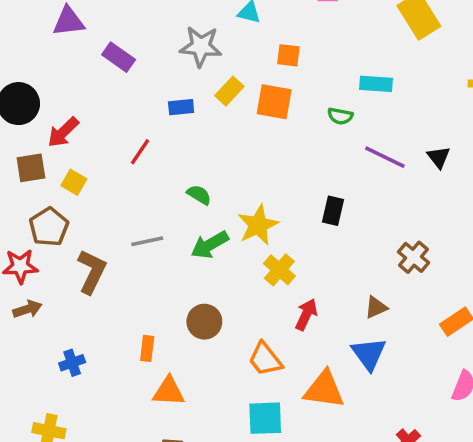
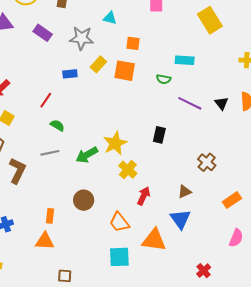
purple rectangle: (119, 57) -> (43, 33), moved
green semicircle: (199, 195) -> (57, 125), moved
orange triangle: (169, 391) -> (45, 241), moved

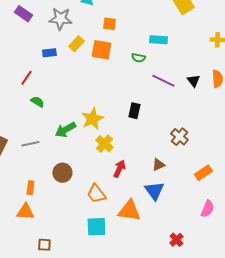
gray line: (50, 153) -> (30, 144), moved

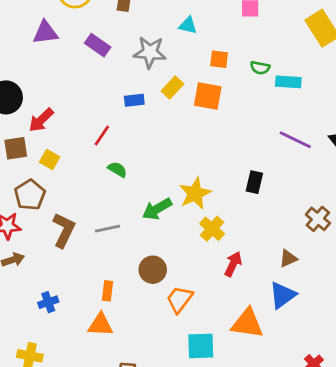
green semicircle: (138, 58) -> (260, 68), moved
blue triangle: (154, 191) -> (283, 295), turned 30
orange trapezoid: (96, 194) -> (180, 299), moved, turned 75

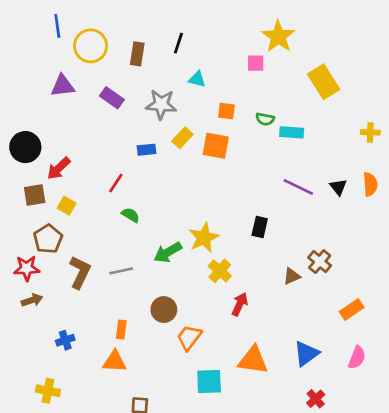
brown triangle: (288, 258) -> (292, 276), moved
blue triangle: (283, 295) -> (306, 353), moved

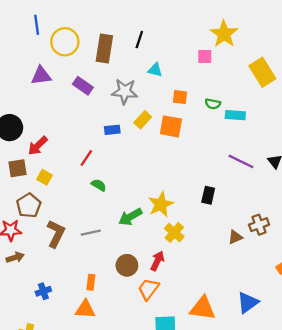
brown rectangle: (137, 54) -> (104, 49), size x1.4
brown cross: (320, 262) -> (259, 225), turned 30
red arrow: (240, 304) -> (157, 261), moved

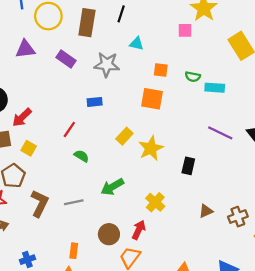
yellow rectangle: (143, 120) -> (124, 136), moved
yellow star: (161, 204) -> (151, 148), moved
brown cross: (259, 225) -> (238, 217), moved
brown triangle: (235, 237) -> (206, 211), moved

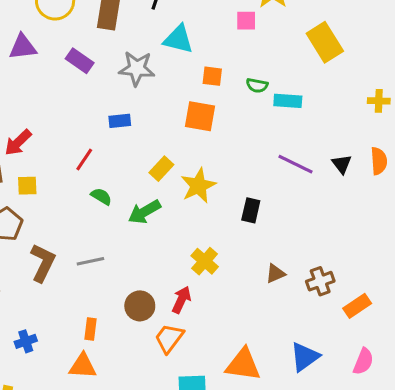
cyan triangle: (137, 44) -> (178, 39), size x1.5
yellow square: (29, 148) -> (27, 186), turned -32
green arrow: (112, 187) -> (144, 212), moved

